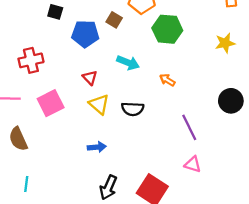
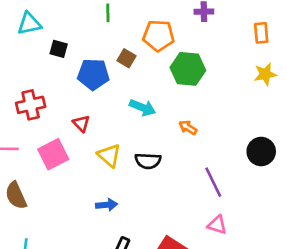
yellow star: (225, 43) -> (265, 74), moved
red triangle: (90, 78) -> (81, 124), moved

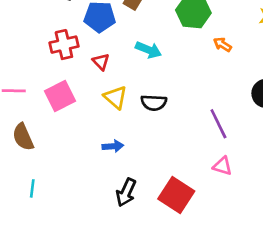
red cross: (31, 105) -> (64, 45), moved
red triangle: (81, 124) -> (101, 62), moved
orange arrow: (188, 128) -> (222, 45), moved

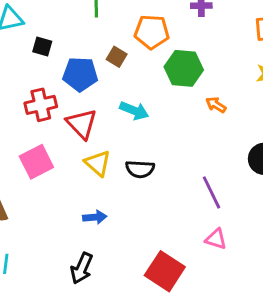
red triangle: (101, 62) -> (82, 124), size x1.6
black arrow: (126, 192) -> (82, 268), moved

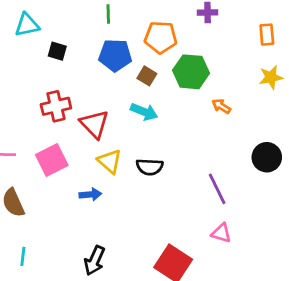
brown square: (117, 57) -> (147, 76), moved
blue pentagon: (80, 74) -> (115, 55), moved
blue arrow: (95, 217) -> (90, 194), moved

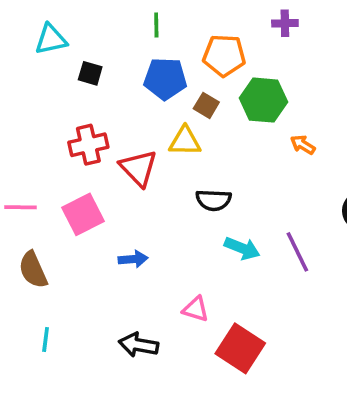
cyan arrow: (144, 112) -> (242, 248), moved
yellow triangle: (110, 161) -> (185, 141), moved, turned -40
black semicircle: (150, 167) -> (213, 200), moved
pink triangle: (221, 233) -> (196, 309), moved
black arrow: (94, 261) -> (138, 345), turned 76

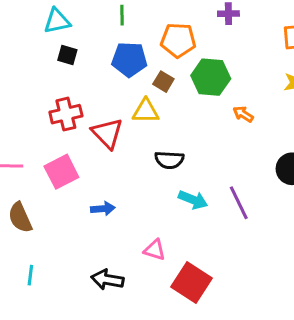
cyan triangle: (51, 39) -> (57, 21), moved

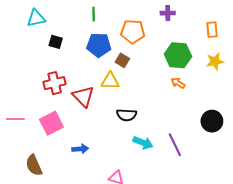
cyan triangle: (57, 21) -> (36, 18), moved
green hexagon: (211, 77) -> (178, 55), moved
brown semicircle: (20, 218) -> (34, 165), moved

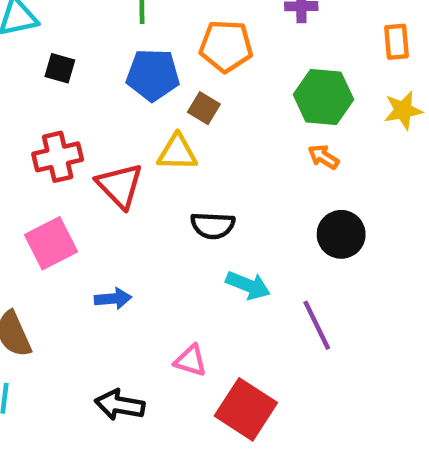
black circle: (212, 121) -> (341, 234), moved
purple line: (175, 145) -> (317, 325), moved

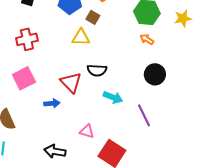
red triangle: (120, 186) -> (71, 82), moved

